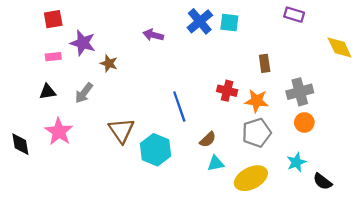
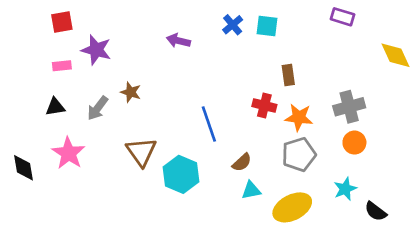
blue cross: (200, 21) -> (233, 25), size x0.7
brown star: (109, 63) -> (131, 92), moved
brown rectangle: (265, 63) -> (288, 75), moved

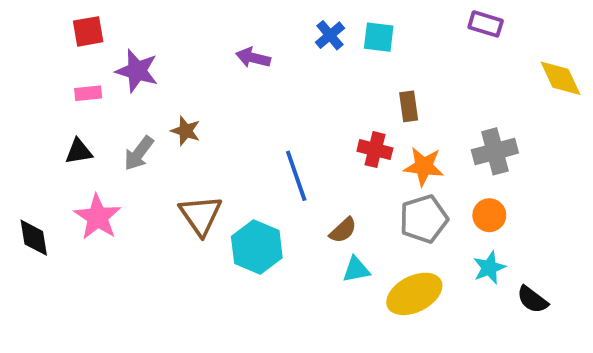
orange circle: (354, 143) -> (489, 215), moved

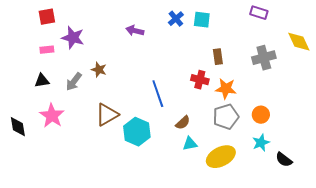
gray cross: (495, 151) -> (264, 58), moved
brown triangle: (201, 215) -> (107, 115), turned 35

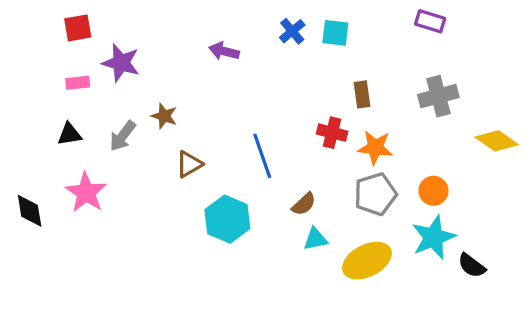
yellow diamond: (299, 42) -> (497, 141), moved, turned -30
brown triangle: (107, 115) -> (189, 164), moved, size x0.7
cyan star: (261, 143) -> (433, 237), size x1.5

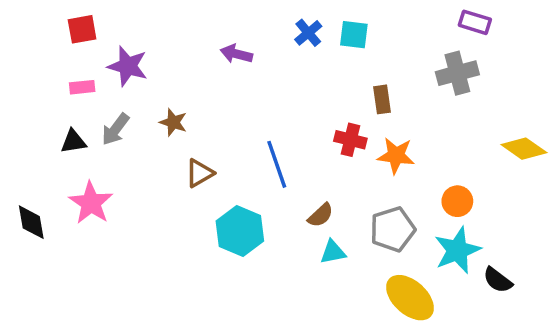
purple rectangle: (430, 21) -> (475, 22), moved
gray cross: (438, 96) -> (457, 73), moved
gray arrow: (123, 136) -> (115, 129), moved
gray pentagon: (375, 194) -> (392, 229), moved
yellow ellipse: (367, 261) -> (410, 298), moved, turned 69

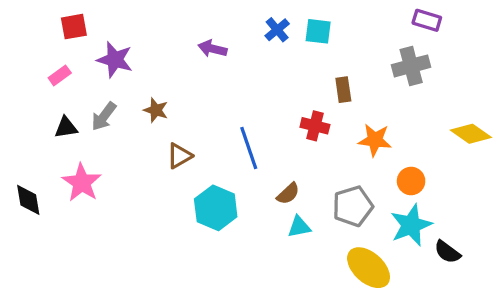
pink rectangle: (82, 87) -> (60, 75), moved, turned -30
orange star: (396, 156) -> (375, 140), moved

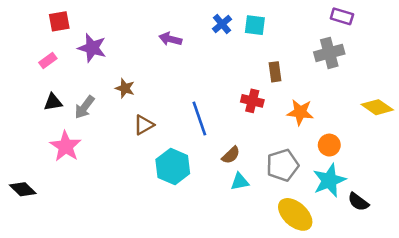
gray arrow: (104, 116) -> (84, 107), moved
black diamond: (28, 200) -> (23, 189), moved, turned -36

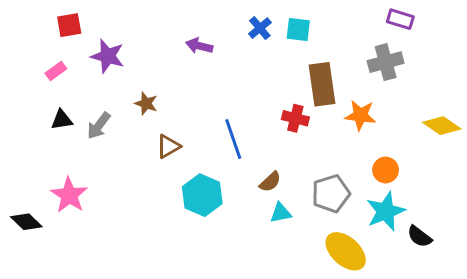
brown rectangle: (275, 72) -> (322, 84), size x1.8
orange star: (300, 112) -> (360, 115), moved
pink star: (66, 146) -> (69, 195), moved

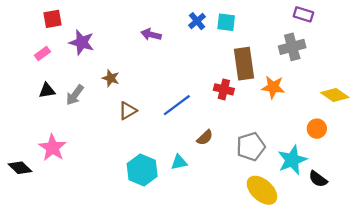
blue line: (233, 139) -> (177, 105), turned 72
orange circle: (386, 170) -> (317, 129), moved
cyan hexagon: (202, 195) -> (142, 170), moved
cyan triangle: (281, 213) -> (179, 162), moved

